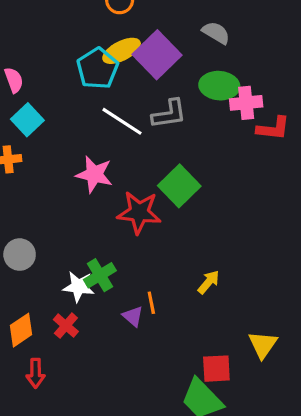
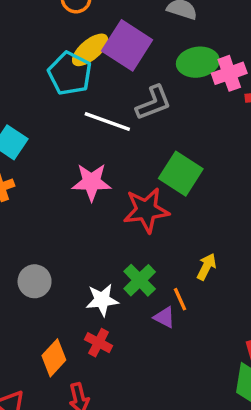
green cross: (100, 275) -> (140, 280), moved
yellow arrow: (209, 282) -> (206, 267), moved

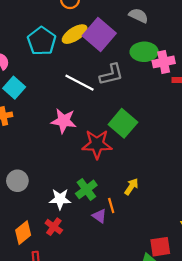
cyan pentagon: (70, 73) -> (42, 41), moved

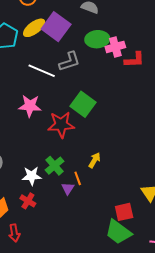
purple triangle: (99, 216) -> (68, 188), turned 32

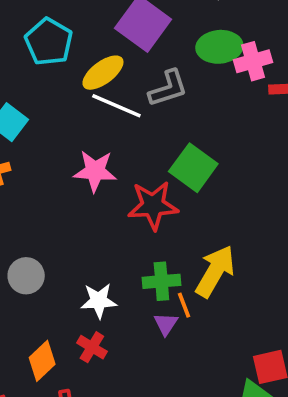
yellow ellipse: (34, 28) -> (103, 73), moved
yellow arrow: (95, 160) -> (215, 271), size x1.8
green cross: (55, 166) -> (161, 281), moved, turned 36

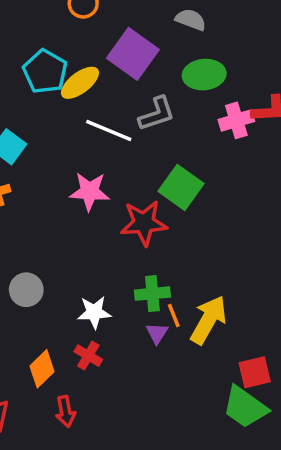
pink cross: (253, 61) -> (236, 120), moved
yellow ellipse: (103, 73) -> (80, 83), moved
yellow arrow: (215, 271) -> (208, 320), moved

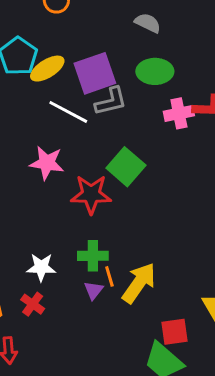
purple square: (133, 54) -> (95, 73), moved, turned 30

